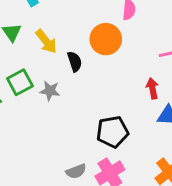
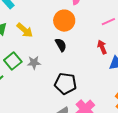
black semicircle: (75, 62) -> (61, 45), moved
black pentagon: (112, 132) -> (65, 84), moved, turned 30

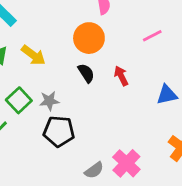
red arrow: (102, 47) -> (121, 76), moved
black pentagon: (65, 84) -> (59, 131), moved

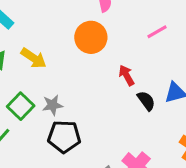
black semicircle: (86, 73) -> (146, 101), moved

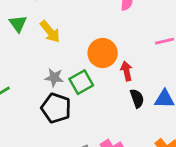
orange circle: (91, 37) -> (103, 53), moved
green square: (21, 106) -> (81, 82), moved

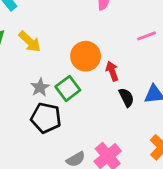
gray star: (54, 78) -> (40, 87), turned -30

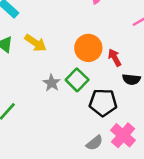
black semicircle: (126, 97) -> (131, 79), turned 132
black pentagon: (46, 118) -> (103, 102), moved

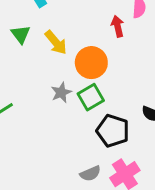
orange circle: (88, 48) -> (91, 63), moved
red arrow: (115, 58) -> (118, 26), moved

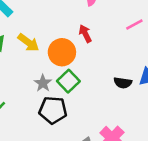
red arrow: (118, 26) -> (85, 34), moved
black pentagon: (113, 131) -> (53, 110), moved

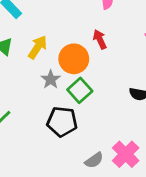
yellow arrow: (28, 43) -> (38, 47), turned -95
gray star: (43, 83) -> (51, 79), moved

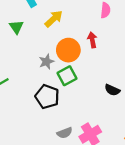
yellow arrow: (38, 47) -> (54, 19), moved

